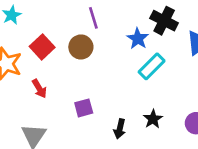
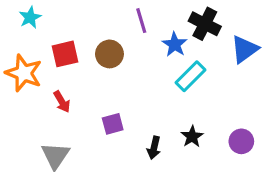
purple line: (93, 18) -> (141, 21), moved
red square: (42, 47) -> (65, 54), turned 30

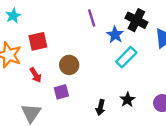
brown circle: (109, 54) -> (69, 65), moved
purple square: (113, 124) -> (61, 92), moved

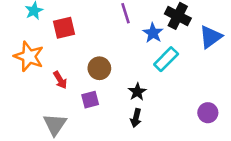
red square: (38, 41) -> (64, 28), moved
black star: (127, 100) -> (137, 92), moved

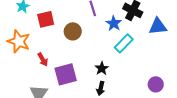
blue triangle: (210, 37) -> (158, 26), turned 30
brown circle: (99, 68) -> (73, 31), moved
purple square: (90, 100) -> (66, 74), size x1.6

